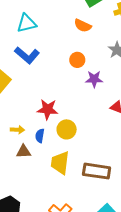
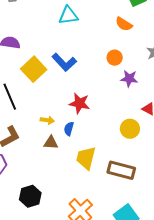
blue L-shape: (27, 55) -> (64, 62), moved
yellow circle: (67, 129) -> (130, 129), moved

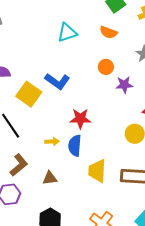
cyan triangle: (68, 15) -> (67, 33), moved
blue semicircle: (69, 129) -> (75, 146), size x1.5
brown triangle: (51, 143) -> (50, 178), moved

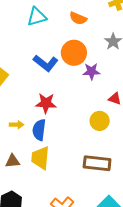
orange circle: (106, 67) -> (74, 53), size x1.6
blue L-shape: (57, 81) -> (46, 63), moved
yellow trapezoid: (97, 171) -> (40, 158), moved

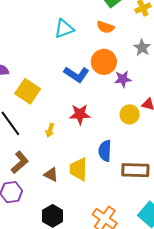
yellow circle: (100, 121) -> (130, 114), moved
yellow arrow: (17, 125) -> (50, 130), moved, turned 112
blue semicircle: (39, 130) -> (105, 151), moved
brown triangle: (13, 161) -> (51, 175), turned 35

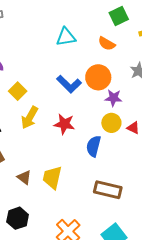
yellow square: (28, 91) -> (18, 91), size x0.7
yellow circle: (130, 114) -> (111, 123), moved
yellow arrow: (50, 130) -> (30, 118), moved, size x1.6
blue semicircle: (105, 151) -> (93, 146), moved

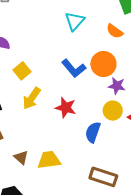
cyan triangle: (66, 37) -> (75, 21), turned -45
yellow trapezoid: (52, 178) -> (49, 160), turned 65

